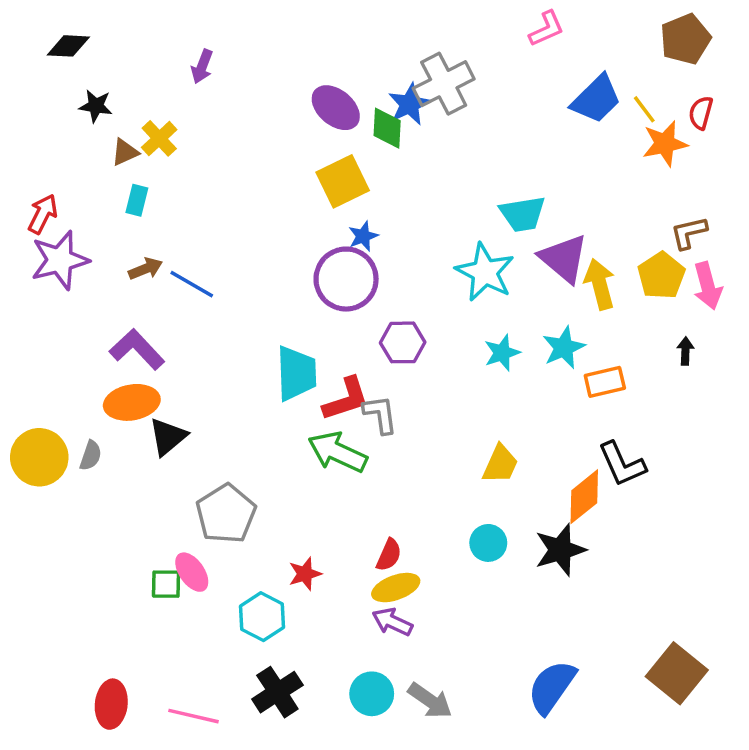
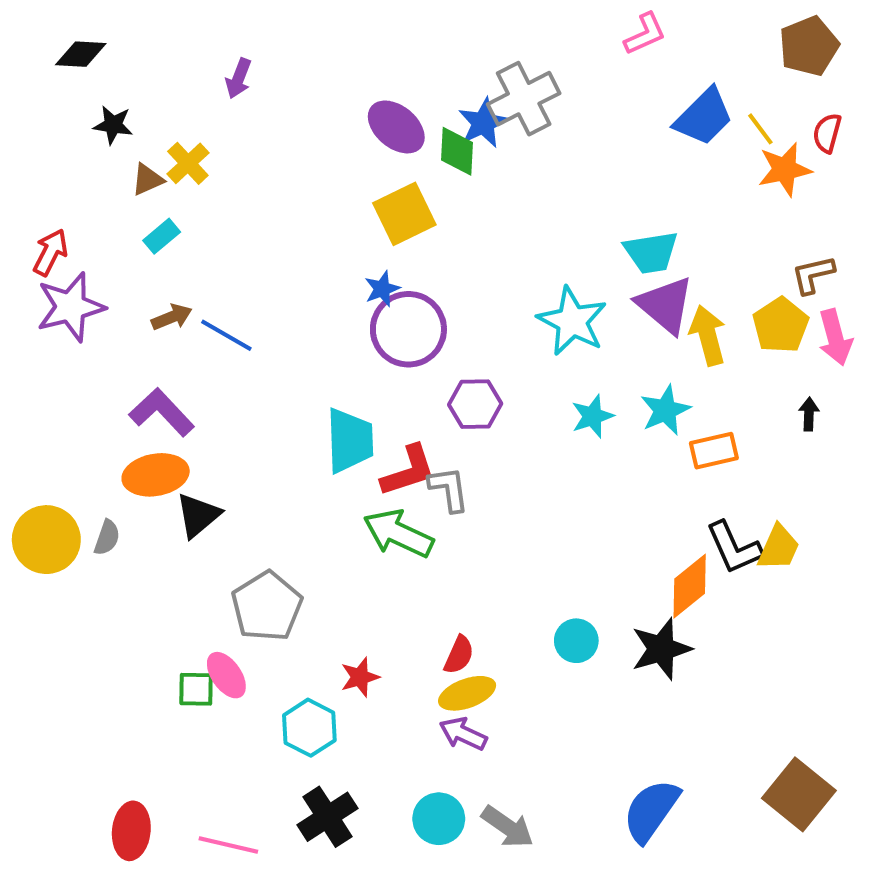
cyan rectangle: (137, 200) -> (162, 236), turned 36
cyan trapezoid: (523, 214) -> (651, 252), moved
blue star: (363, 236) -> (382, 289), moved
yellow trapezoid: (500, 464) -> (779, 548), moved

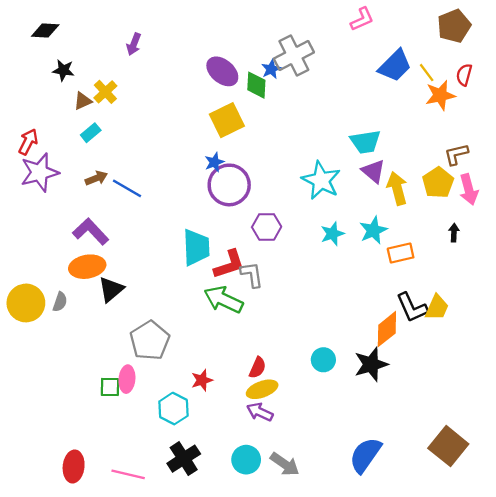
blue star: (483, 123) -> (271, 69), size x0.7
purple triangle: (665, 305) -> (373, 171), size x0.7
pink ellipse: (226, 675) -> (127, 379), turned 40

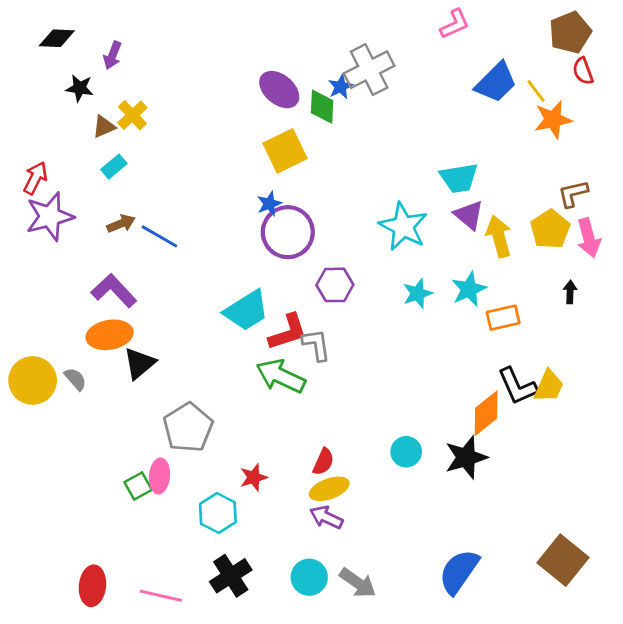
purple arrow: (134, 44) -> (112, 55), moved
red semicircle: (464, 75) -> (583, 71), moved, turned -35
cyan trapezoid: (196, 247) -> (246, 311), turned 60
gray semicircle: (60, 302) -> (75, 379), turned -60
green square: (110, 387) -> (138, 486), turned -30

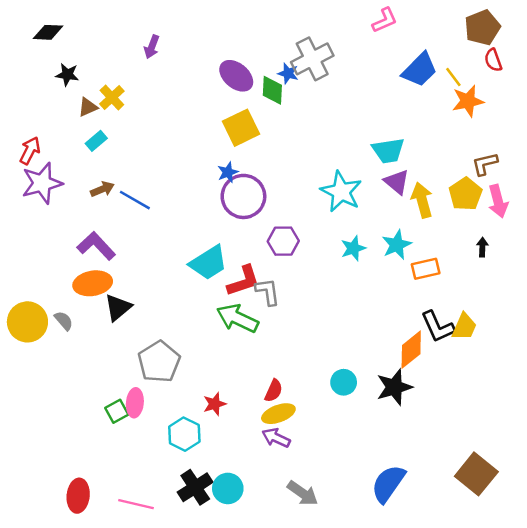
purple arrow: (112, 55) -> (152, 47), moved
blue star: (341, 87) -> (288, 73), turned -30
cyan circle: (309, 577) -> (228, 488), moved

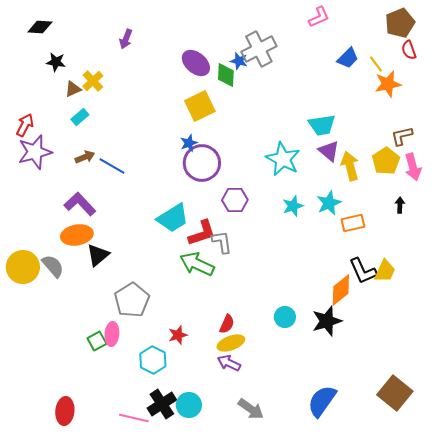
blue trapezoid: (420, 70) -> (348, 58), size x0.7
gray semicircle: (64, 321) -> (53, 266), size x1.4
pink line: (136, 504) -> (134, 418), moved

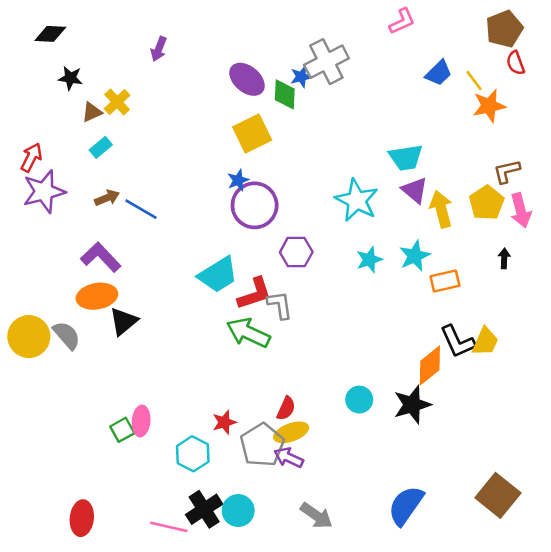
blue star: (239, 61) -> (301, 77), turned -30
gray pentagon: (132, 300) -> (262, 445), moved

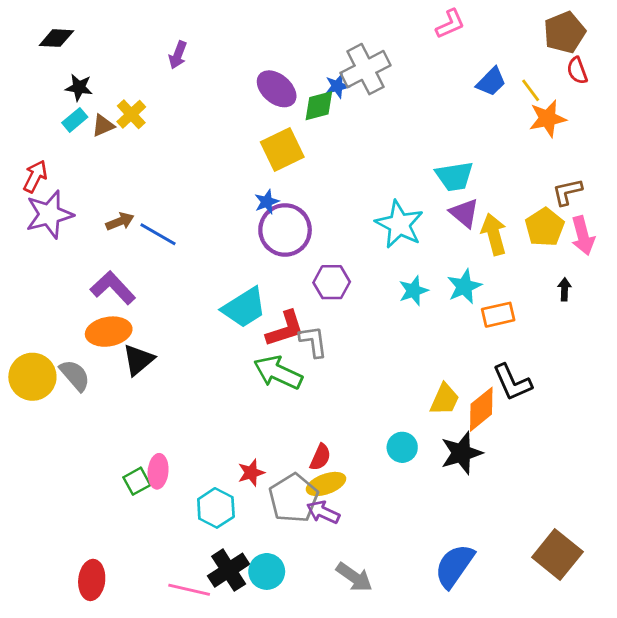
green diamond: (285, 94) -> (319, 106), turned 72
cyan rectangle: (101, 147) -> (75, 120), moved
yellow trapezoid: (485, 342) -> (445, 399), moved

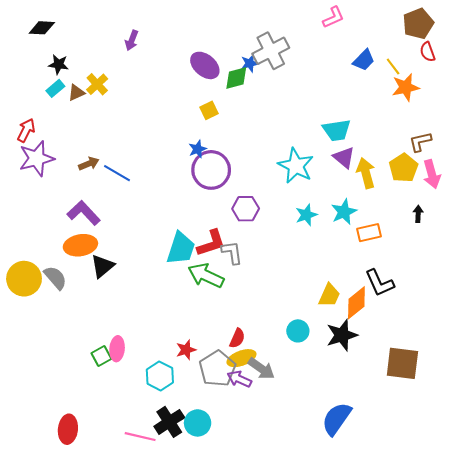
yellow square: (282, 150) -> (209, 110), size x0.6
cyan trapezoid: (244, 308) -> (181, 248), moved, turned -40
brown square: (557, 555) -> (402, 363), moved, turned -32
gray arrow: (354, 577) -> (261, 369), moved

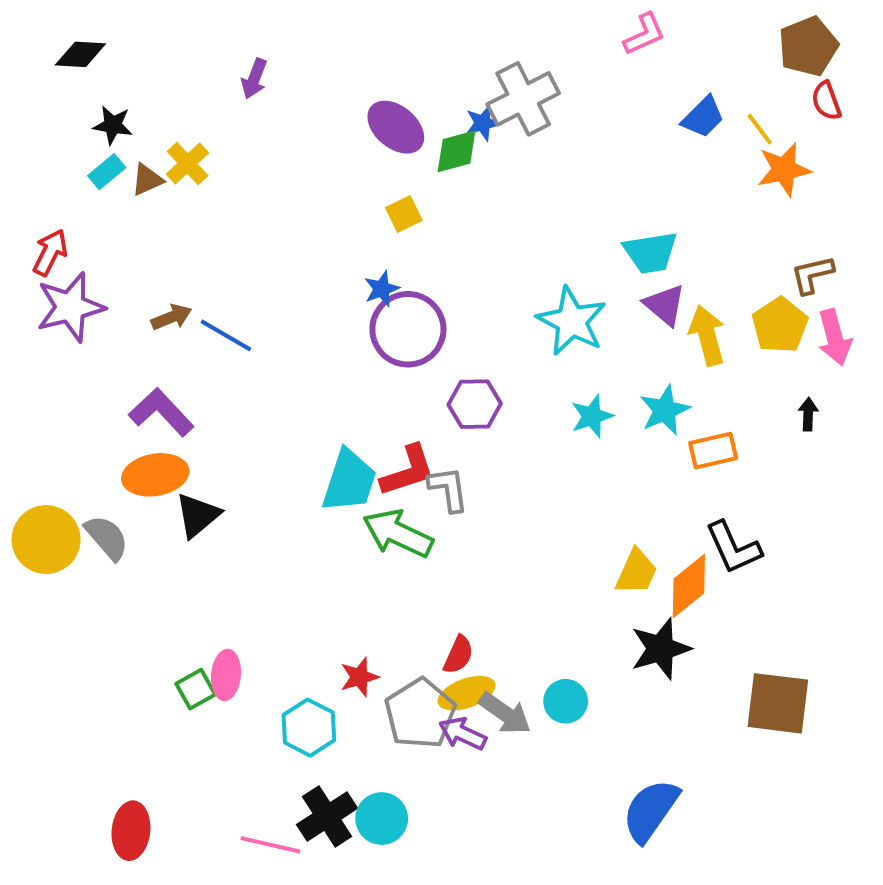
cyan circle: (298, 331) -> (566, 701), moved

